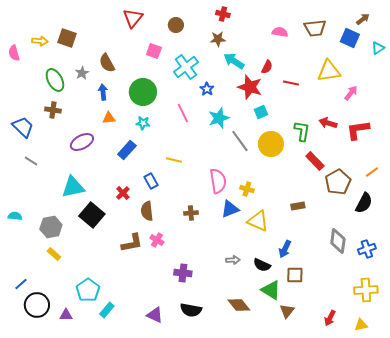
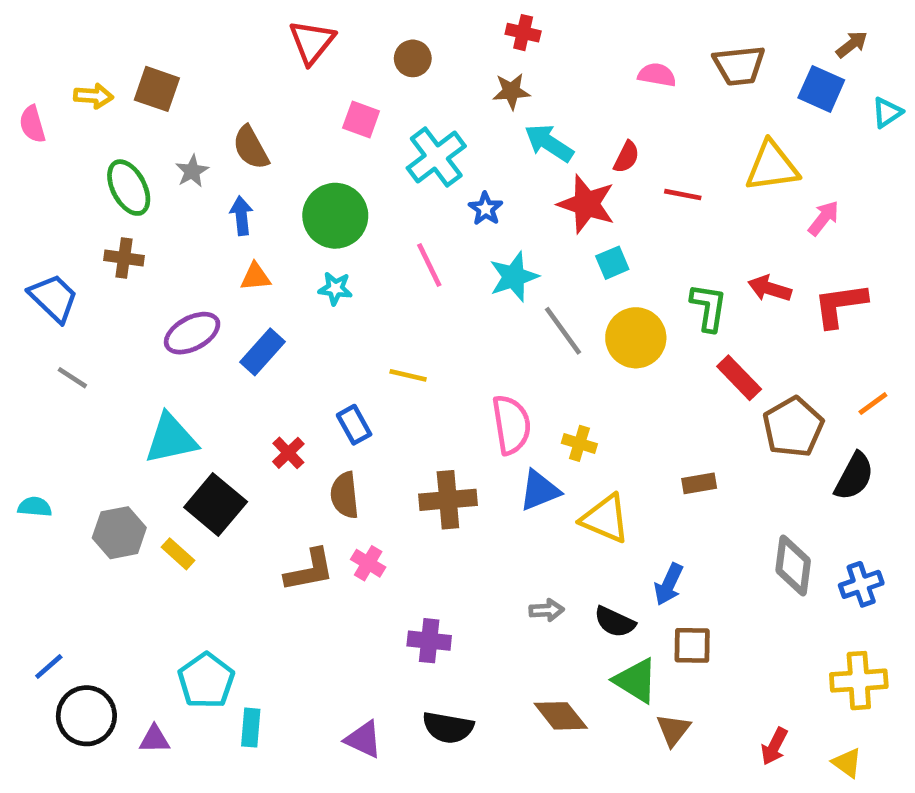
blue rectangle: (127, 150) -> (262, 352), moved
brown cross: (191, 213) -> (448, 500), size x1.6
yellow rectangle: (54, 254) -> (178, 554), moved
cyan rectangle: (107, 310) -> (251, 728), turned -35
yellow triangle: (361, 325) -> (847, 763), turned 48

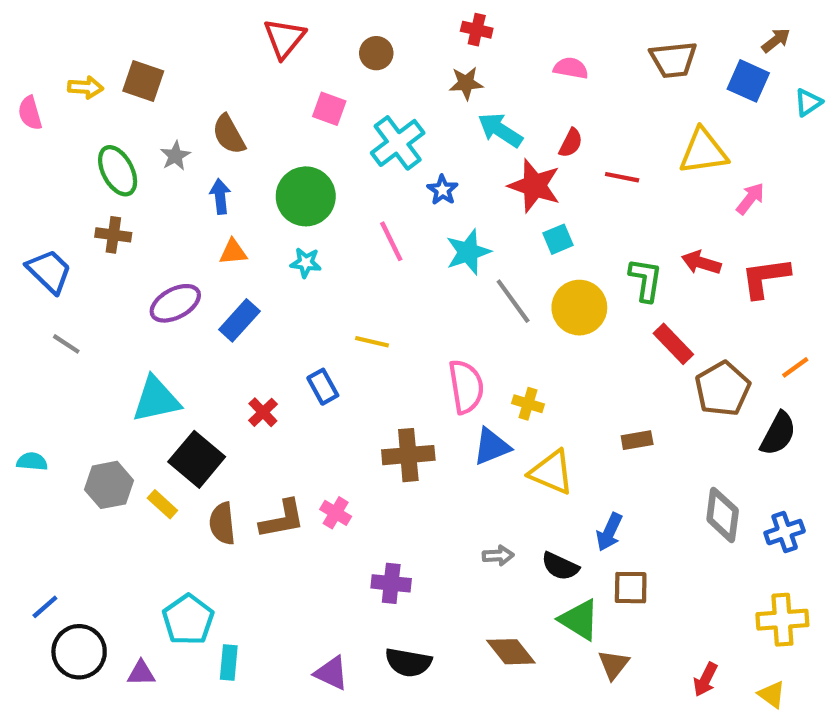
pink semicircle: (657, 75) -> (571, 68), moved
brown semicircle: (345, 495) -> (222, 523), moved

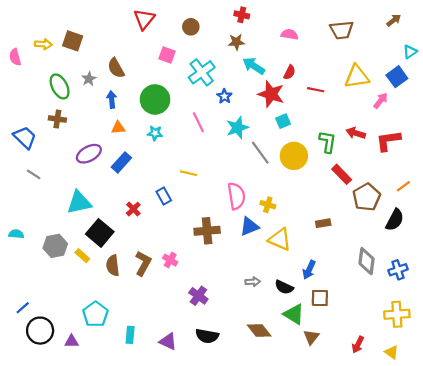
blue square: (748, 81) -> (397, 77), moved, turned 30
brown L-shape: (282, 519) -> (143, 263), turned -50
purple cross: (391, 583) -> (198, 296), turned 30
cyan rectangle: (229, 662) -> (130, 335), moved

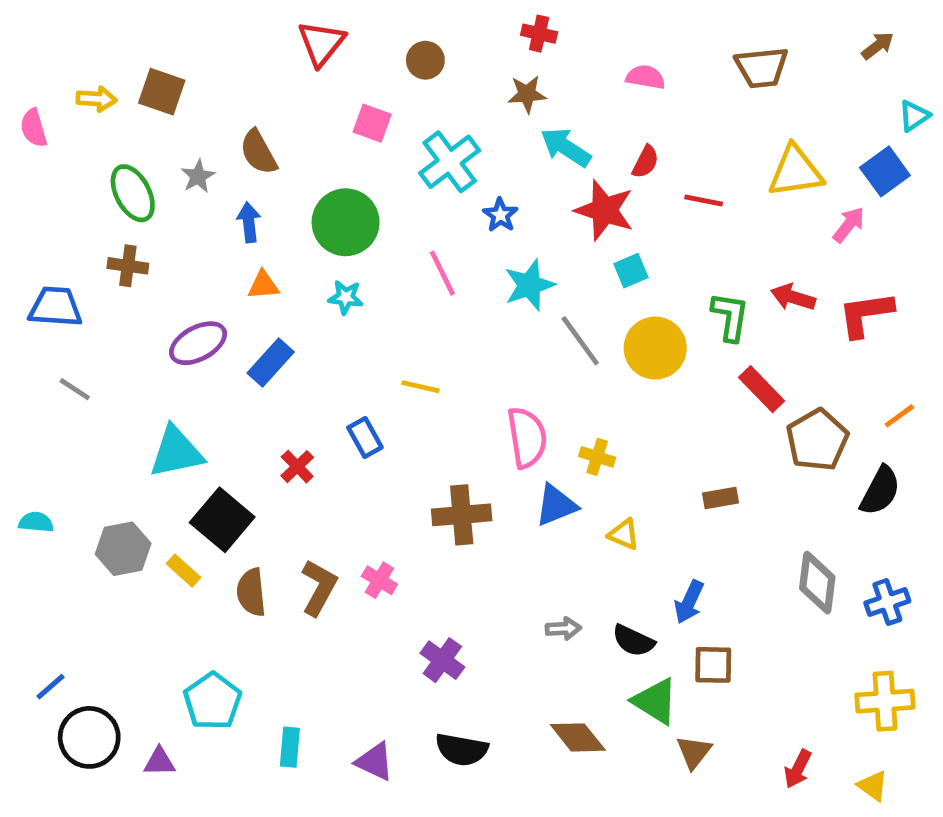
blue trapezoid: (25, 137) -> (55, 307), turned -40
yellow triangle: (280, 239) -> (624, 534), size x0.6

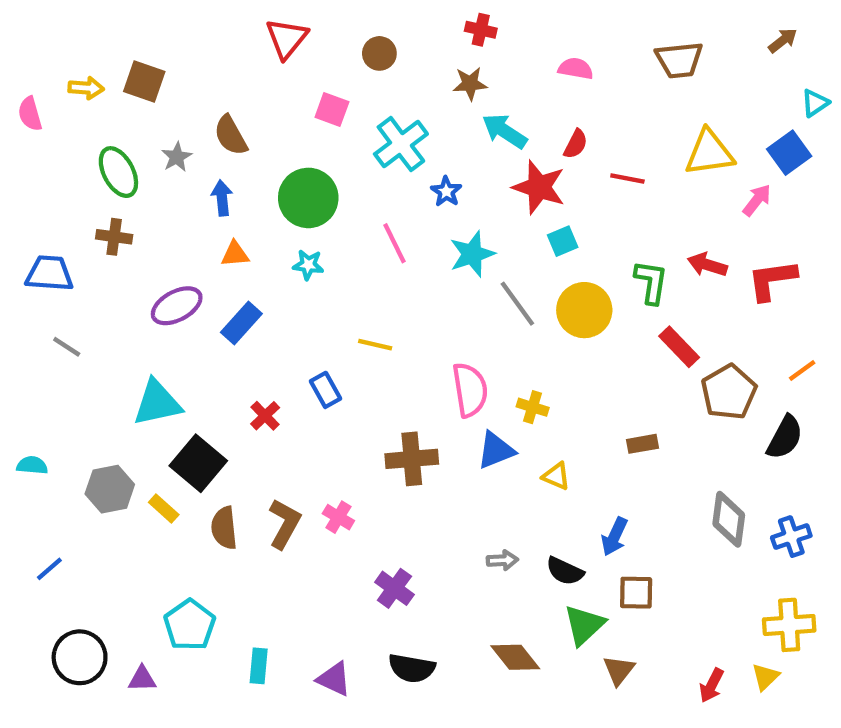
blue line: (51, 687) -> (49, 569), moved
green triangle: (655, 701) -> (584, 625), turned 45
yellow triangle: (873, 786) -> (765, 677), moved, turned 40

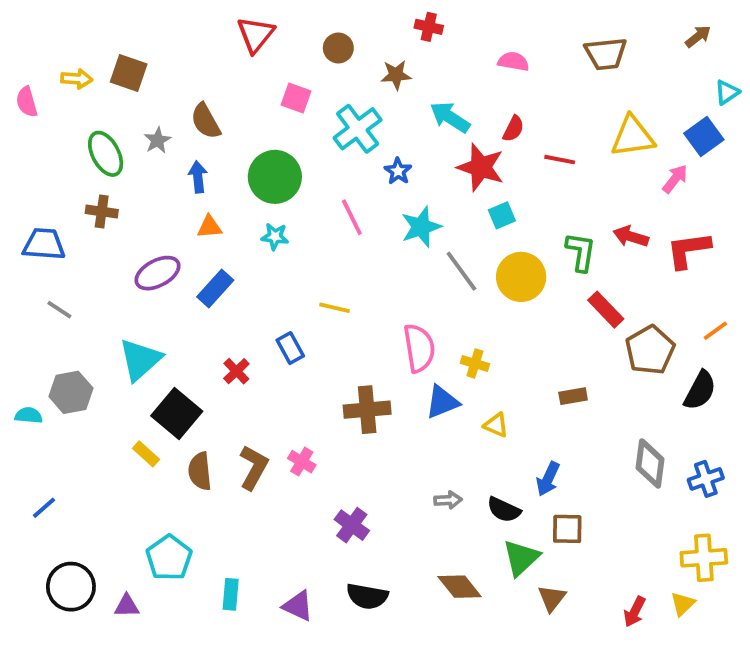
brown star: (470, 84) -> (396, 75), moved
cyan triangle: (157, 403) -> (140, 360), turned -30
gray hexagon: (110, 489) -> (71, 392), moved

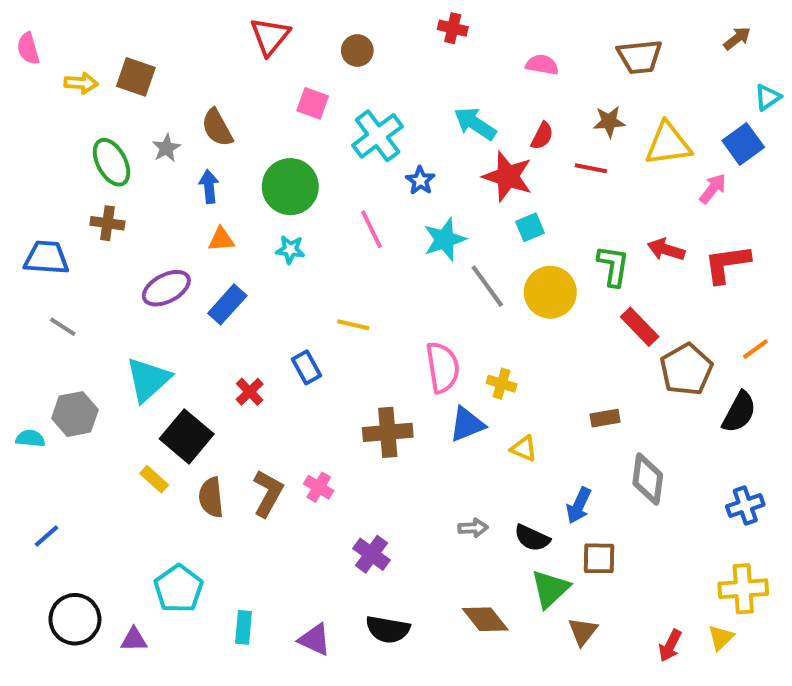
brown star: (396, 75) -> (609, 122), moved
pink semicircle: (27, 102) -> (28, 48), moved
gray diamond: (650, 464) -> (648, 479), moved

